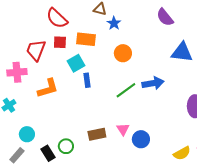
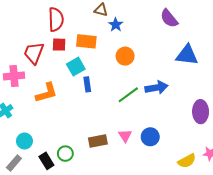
red semicircle: (57, 18) -> (56, 19), turned -135
blue circle: (141, 139) -> (150, 137), moved

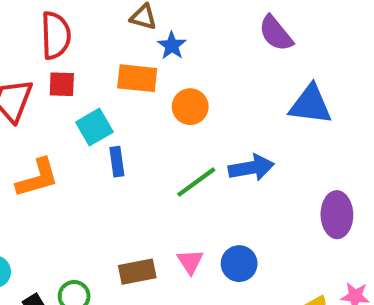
orange rectangle: (86, 41) -> (137, 78), moved

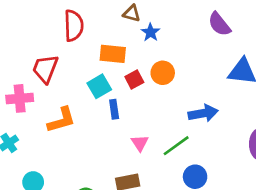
orange rectangle: (137, 78) -> (113, 54), moved
red square: (62, 84) -> (134, 80), moved, turned -30
green line: (196, 182) -> (176, 146), moved
pink triangle: (190, 262) -> (140, 143), moved

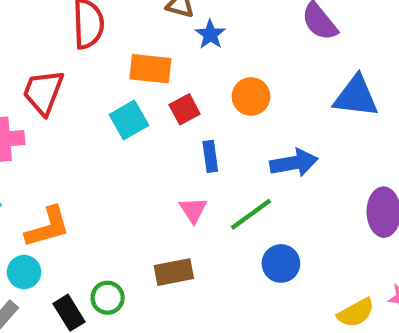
orange circle: (163, 73) -> (251, 96), moved
blue rectangle: (114, 109) -> (210, 156), moved
orange L-shape: (61, 120) -> (48, 227), moved

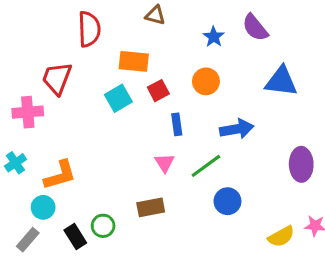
blue star: (210, 34) -> (214, 37), moved

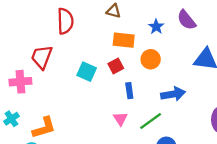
orange rectangle: (134, 61) -> (124, 40), moved
cyan square: (118, 98) -> (87, 72), turned -36

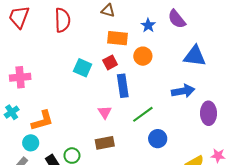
red trapezoid: (42, 57) -> (19, 17), moved
blue rectangle: (129, 91) -> (123, 86), size x1.5
blue arrow: (173, 94) -> (183, 91), moved
pink triangle: (120, 119) -> (105, 112), moved

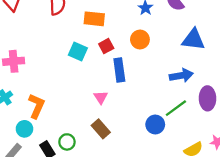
orange rectangle: (117, 38) -> (94, 19), moved
green line: (143, 114) -> (176, 108), moved
orange L-shape: (42, 121) -> (36, 106), turned -50
brown rectangle: (105, 143) -> (101, 129), turned 60

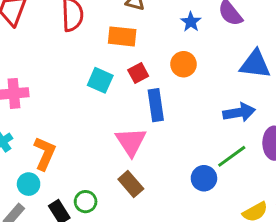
pink triangle: (101, 97) -> (131, 142), size x1.6

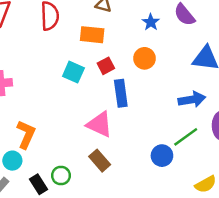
pink triangle: (131, 142) -> (100, 124), turned -32

